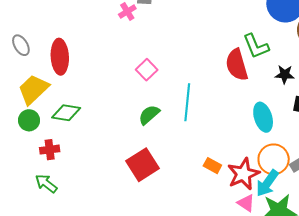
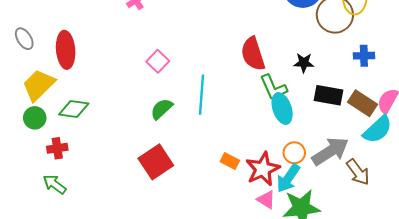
green L-shape: (256, 46) -> (273, 87), moved
orange circle: (274, 159) -> (294, 153), size x0.7

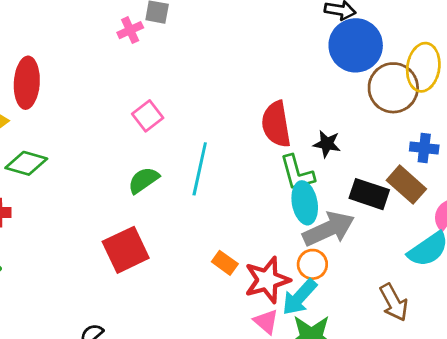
black star: (304, 63) -> (327, 144), moved
brown rectangle: (362, 103) -> (406, 185), moved
gray arrow: (330, 151) -> (329, 229), moved

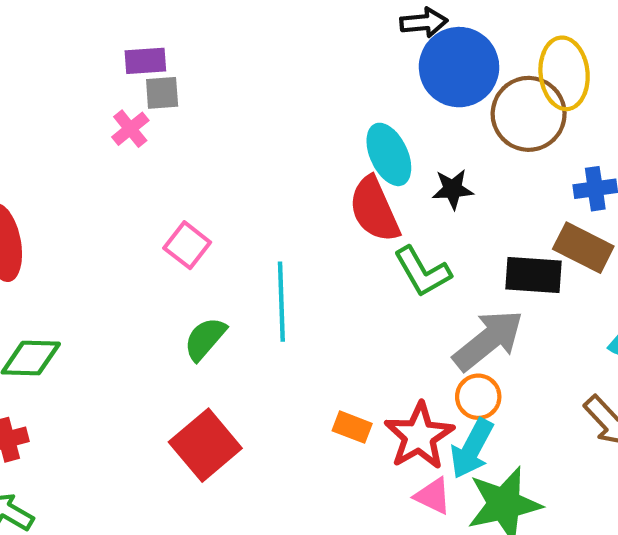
black star: (327, 144) -> (453, 189), moved
cyan ellipse: (305, 203) -> (389, 154), moved

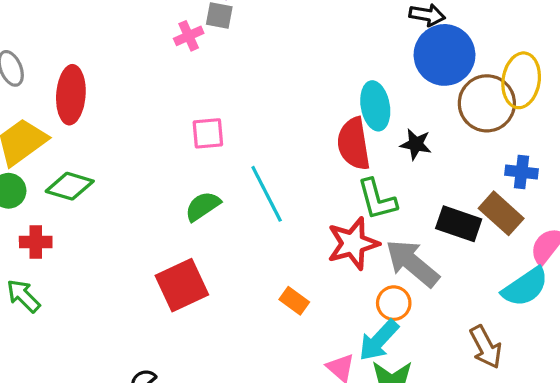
pink square: (187, 245) -> (208, 133), turned 32
cyan line: (281, 302) -> (267, 194), turned -40
gray arrow: (488, 340) -> (412, 263), turned -116
red star: (419, 436) -> (353, 243), moved

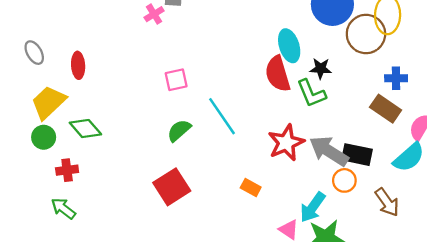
red ellipse: (71, 95) -> (78, 65), size x0.7
green diamond: (70, 186) -> (85, 129), turned 40
green L-shape: (377, 199) -> (311, 93), moved
black rectangle: (459, 224) -> (357, 155), moved
orange circle: (394, 303) -> (344, 180), moved

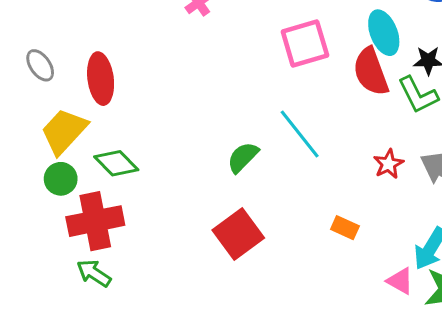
red ellipse: (78, 65) -> (101, 79), size x1.4
pink square: (176, 80) -> (305, 43), moved, size x1.5
red star: (286, 143) -> (389, 164), size x0.6
red cross: (67, 170) -> (95, 221), size x1.8

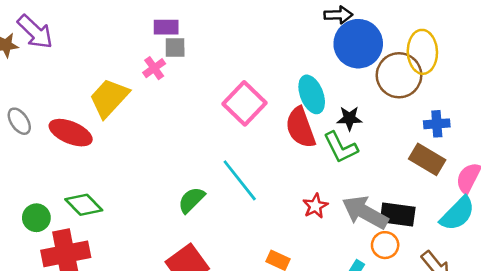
pink square: (305, 43) -> (245, 103), turned -30
red ellipse: (101, 79) -> (71, 133), turned -60
yellow trapezoid: (64, 131) -> (109, 98), moved

